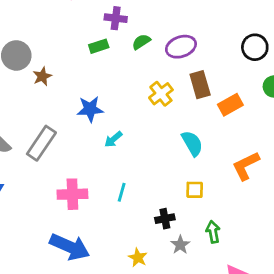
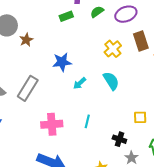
cyan semicircle: (192, 143) -> (111, 81), moved
black cross: (165, 219) -> (119, 139), turned 32

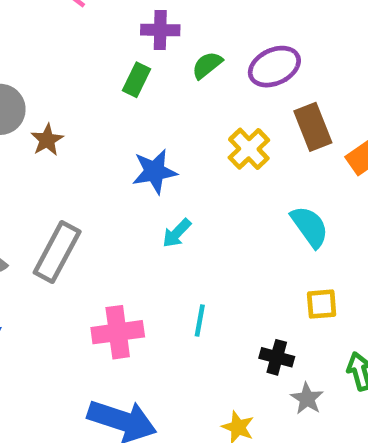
green rectangle: (66, 16) -> (136, 80), turned -40
blue star: (62, 62) -> (155, 171), moved
cyan semicircle: (111, 81) -> (310, 227), moved

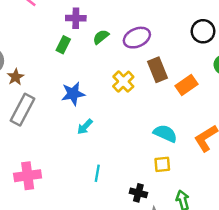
cyan semicircle: (310, 227) -> (165, 133), moved, turned -30
gray rectangle: (57, 252) -> (22, 110), moved
pink cross: (118, 332) -> (28, 176), moved

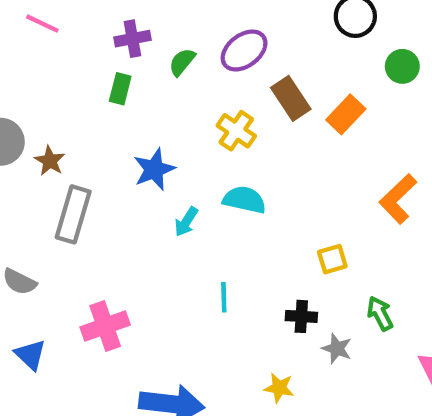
cyan semicircle: (165, 133) -> (244, 200), moved

